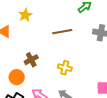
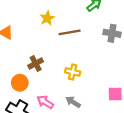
yellow star: (25, 15) -> (47, 18), moved

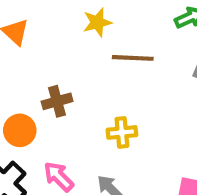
yellow cross: (73, 72) -> (122, 132), turned -32

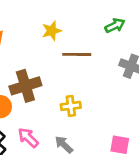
brown cross: (57, 101) -> (25, 86), size x1.5

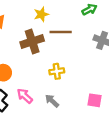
brown cross: (25, 86) -> (32, 41), moved

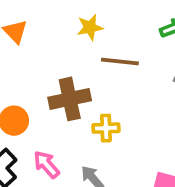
brown cross: (32, 41) -> (70, 99), moved

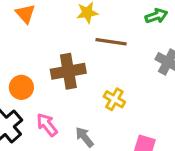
yellow cross: (106, 128) -> (114, 99), moved, turned 30

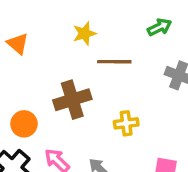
yellow cross: (114, 99) -> (126, 123), turned -30

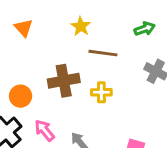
yellow star: (84, 34) -> (81, 26), turned -30
yellow cross: (126, 123) -> (101, 92), moved

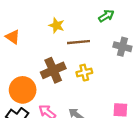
orange circle: (21, 96) -> (23, 90), size x1.5

